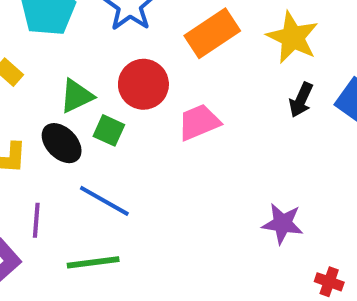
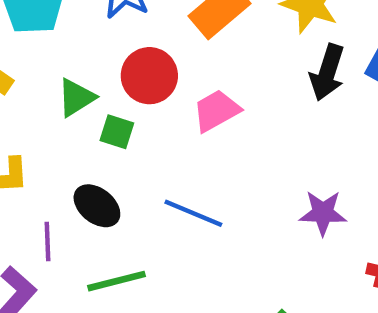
black arrow: (301, 100) -> (327, 72), size x1.4
black ellipse: (62, 143) -> (97, 206), moved
blue line: (104, 201) -> (193, 213), moved

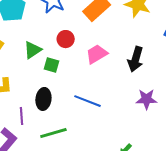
black arrow: (327, 72) -> (136, 59), moved
red circle: (149, 76) -> (66, 39), size x0.7
black ellipse: (97, 206) -> (43, 99), turned 60

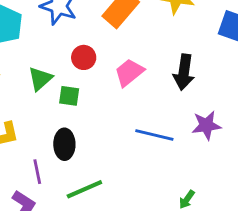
blue line: (87, 101) -> (154, 135), moved

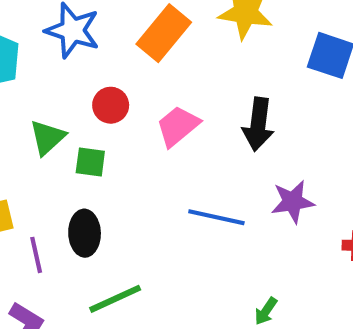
purple line: (37, 172) -> (36, 255), moved

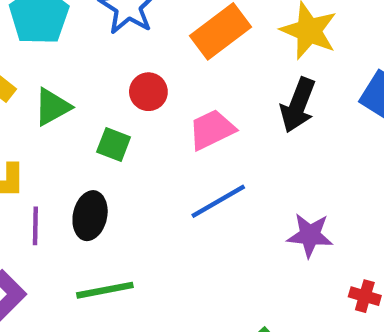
black arrow: (258, 124) -> (298, 105), moved
green triangle: (47, 138) -> (52, 107), moved
blue line: (216, 217) -> (218, 201), moved, turned -56

